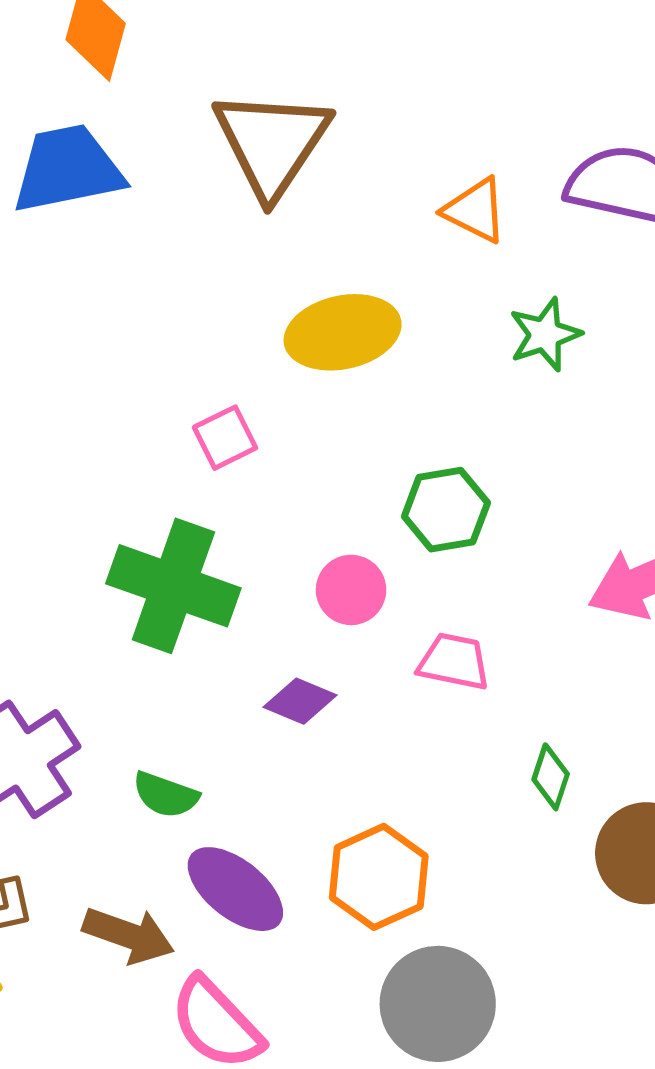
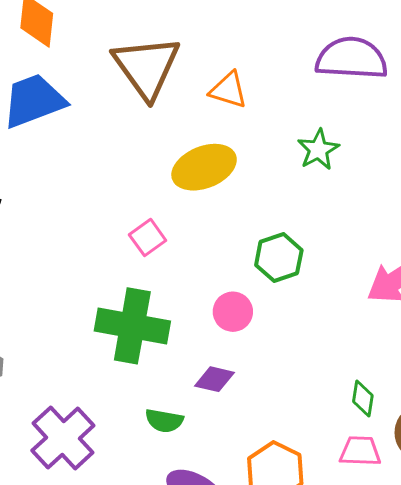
orange triangle: (475, 210) -> (229, 90), moved
pink trapezoid: (454, 662) -> (360, 451), moved
green semicircle: (166, 795) -> (164, 421), moved

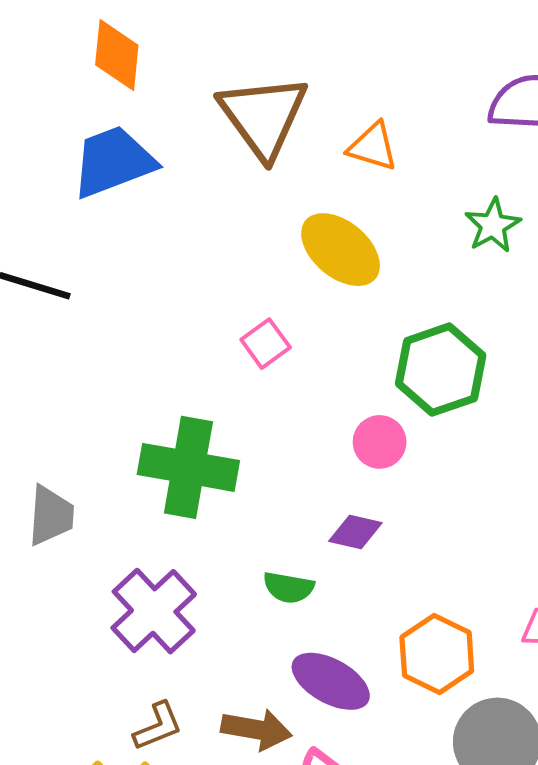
yellow ellipse: (204, 167) -> (341, 250), turned 62
green hexagon: (279, 258) -> (441, 370), size x1.4
green cross: (132, 326) -> (188, 467), moved

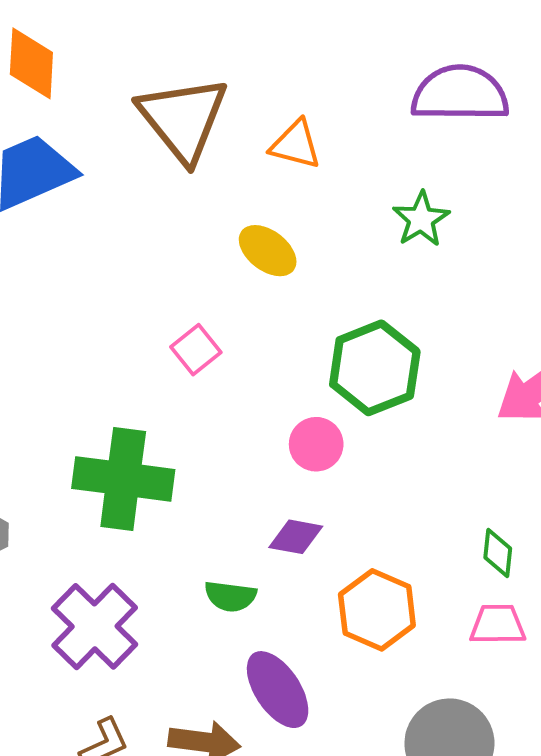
yellow ellipse: (341, 250) -> (268, 251), size x0.7
orange hexagon: (437, 654) -> (377, 610), moved
purple ellipse: (331, 681) -> (278, 690), turned 30

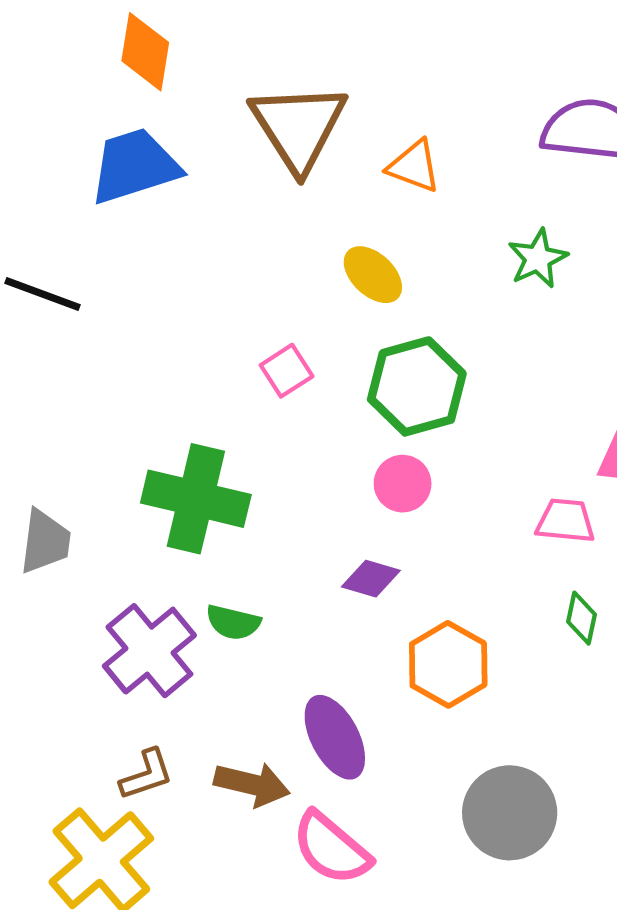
green hexagon: (375, 368) -> (417, 386), moved
green semicircle: (230, 596) -> (233, 622), moved
pink trapezoid: (498, 625) -> (566, 521), moved

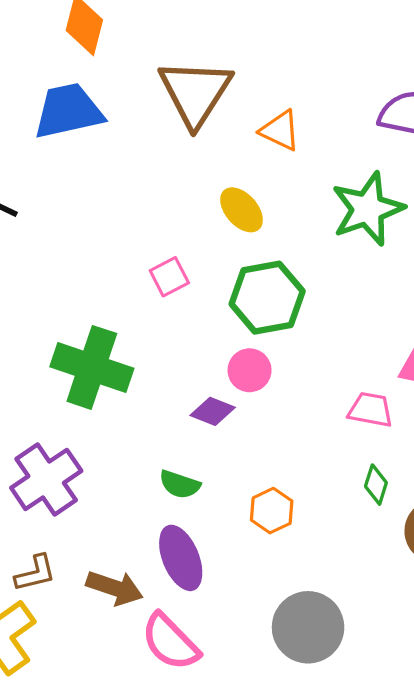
green star: (538, 259) -> (368, 209), size x1.6
purple diamond: (371, 579) -> (213, 411), moved
green semicircle: (233, 622) -> (180, 484), moved
orange hexagon: (448, 664) -> (272, 511), size x0.7

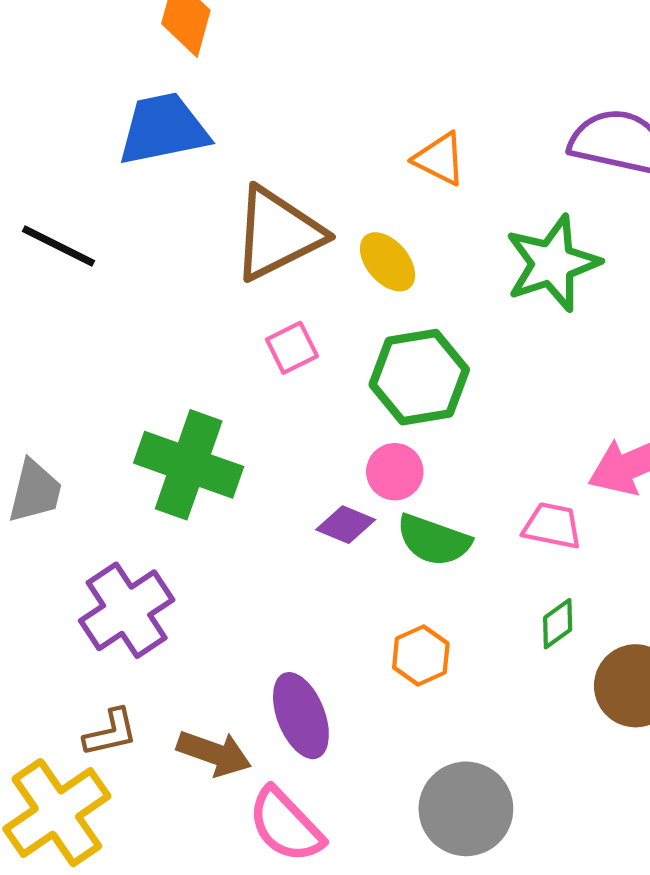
brown triangle: (195, 93) -> (277, 234), moved, turned 30
green semicircle: (180, 484) -> (434, 540), moved, size x1.4
green diamond: (376, 485) -> (558, 624), turned 36

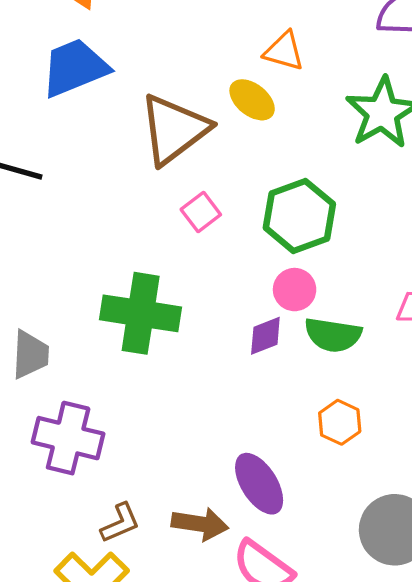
yellow ellipse: (388, 262) -> (252, 100), moved
purple diamond: (346, 525) -> (265, 336), turned -33
purple cross: (127, 610) -> (68, 438), moved, turned -32

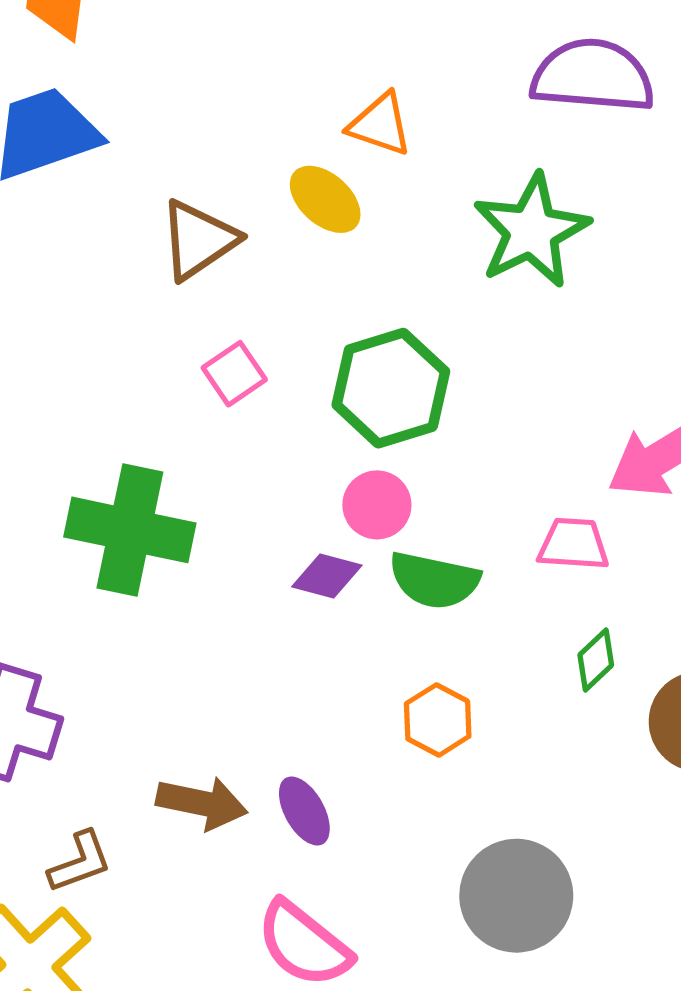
brown triangle: (174, 129) -> (198, 240), size x0.7
purple diamond: (265, 336) -> (327, 576), turned 33
purple ellipse: (259, 484) -> (304, 811), size x0.7
brown arrow: (200, 524) -> (202, 803), moved

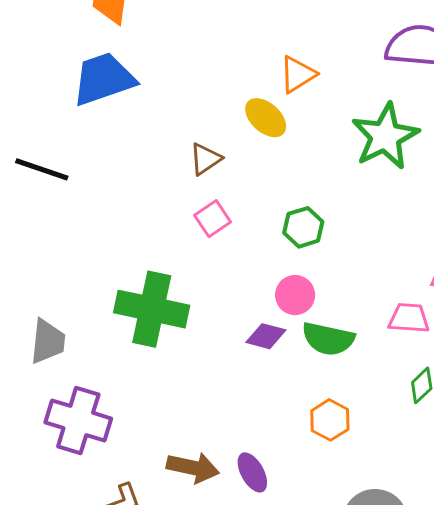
orange triangle: (380, 124) -> (298, 74), turned -51
brown triangle: (198, 240) -> (205, 159), moved, size x0.7
green hexagon: (391, 388) -> (303, 227), size x0.6

